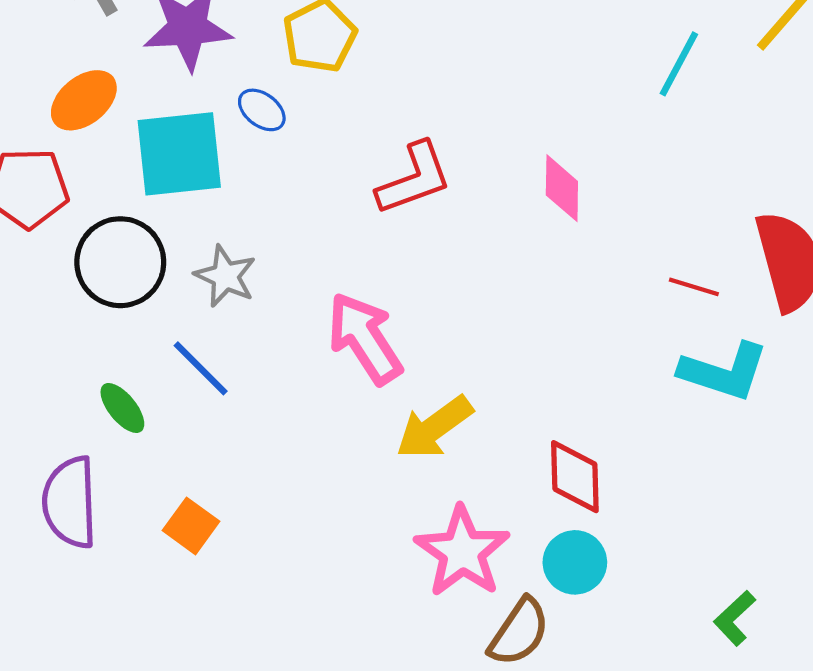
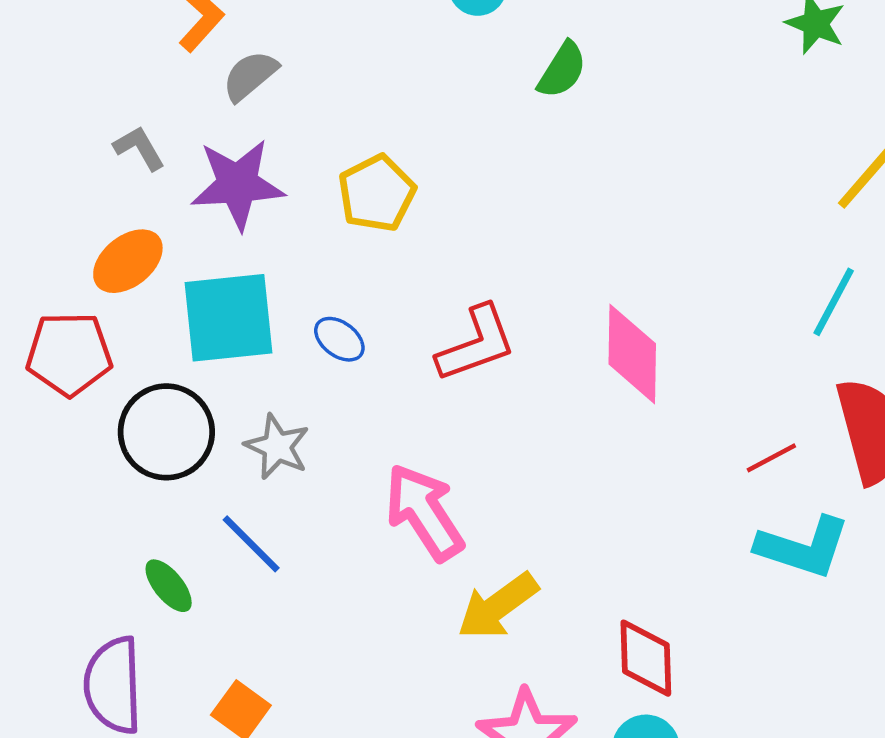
cyan line: (679, 64) -> (834, 302), moved
blue ellipse: (262, 110) -> (339, 339), moved
pink diamond: (562, 188) -> (632, 354), size x1.4
red line: (694, 287) -> (771, 458), turned -45

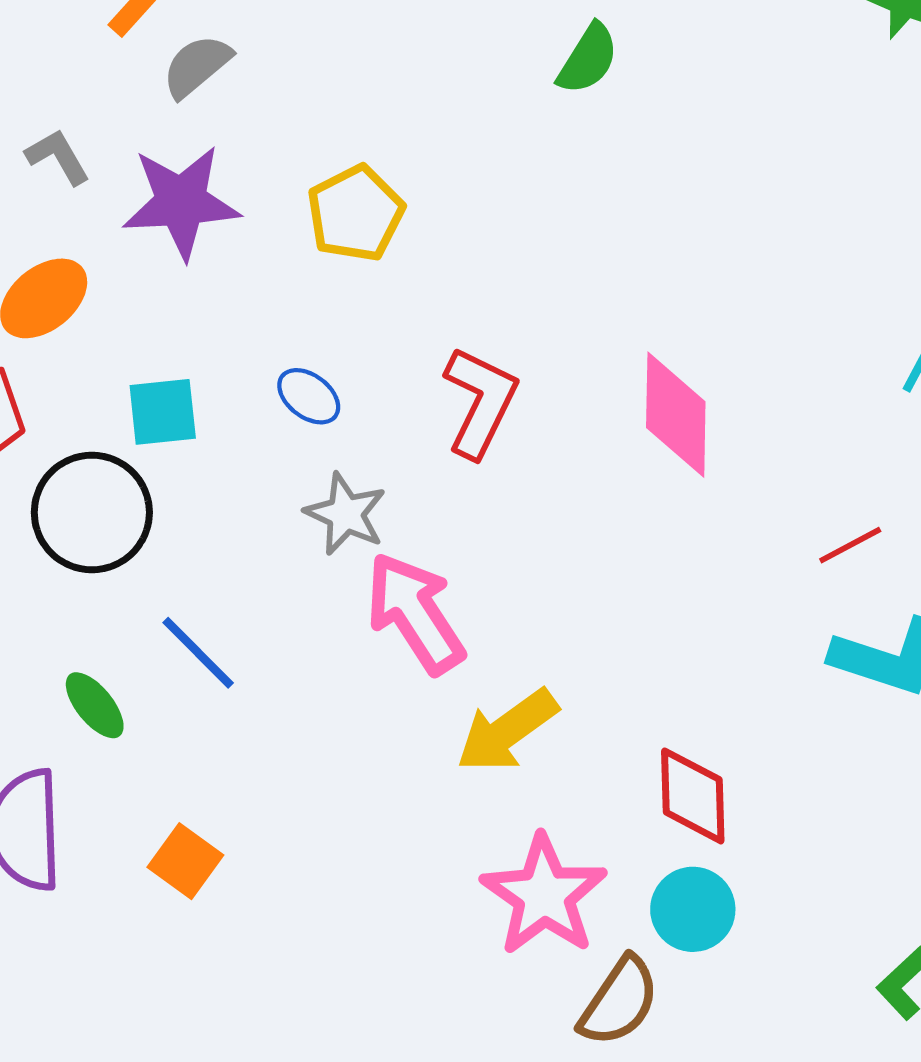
cyan square: (229, 318) -> (163, 412), moved, size x0.6
red L-shape: (476, 344) -> (480, 402), turned -44
gray star: (277, 447) -> (346, 514), moved

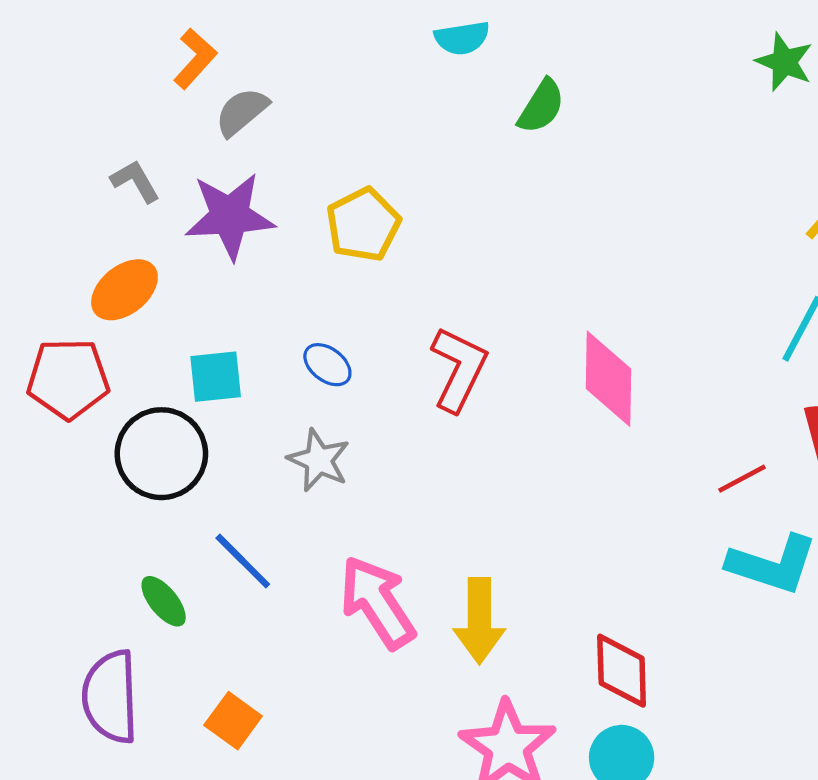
gray star: (346, 514) -> (319, 460), moved
pink arrow: (415, 613) -> (377, 602), moved
yellow arrow: (507, 731) -> (479, 621), turned -54

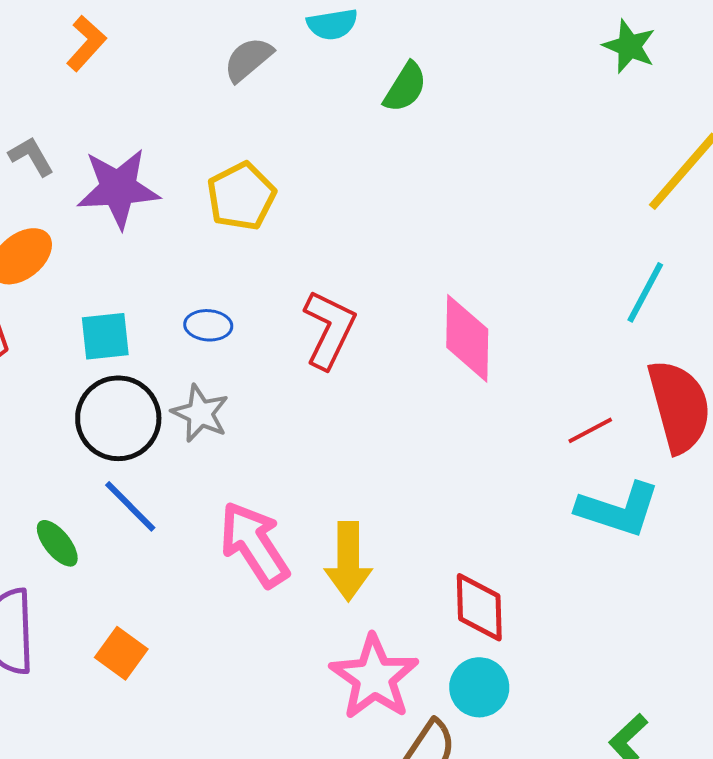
gray semicircle: (242, 112) -> (248, 59), moved
blue ellipse: (327, 365) -> (208, 325), turned -33
black circle: (161, 454) -> (118, 418), moved

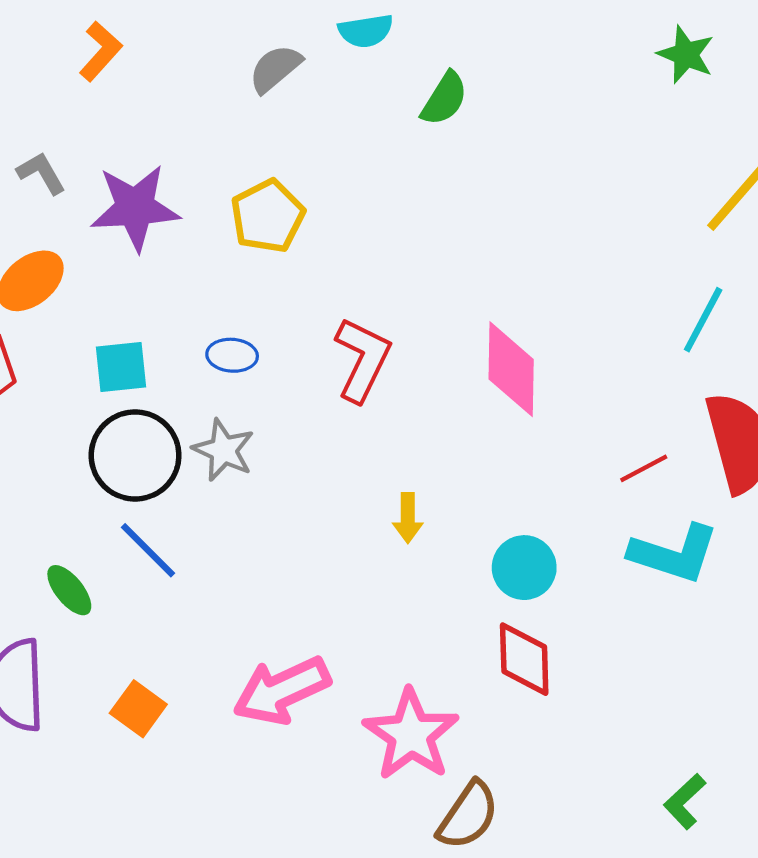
pink arrow: (254, 544) -> (282, 690), moved, turned -82
yellow arrow: (348, 561) -> (408, 518), moved, size x0.6
cyan circle: (479, 687) -> (524, 568), moved

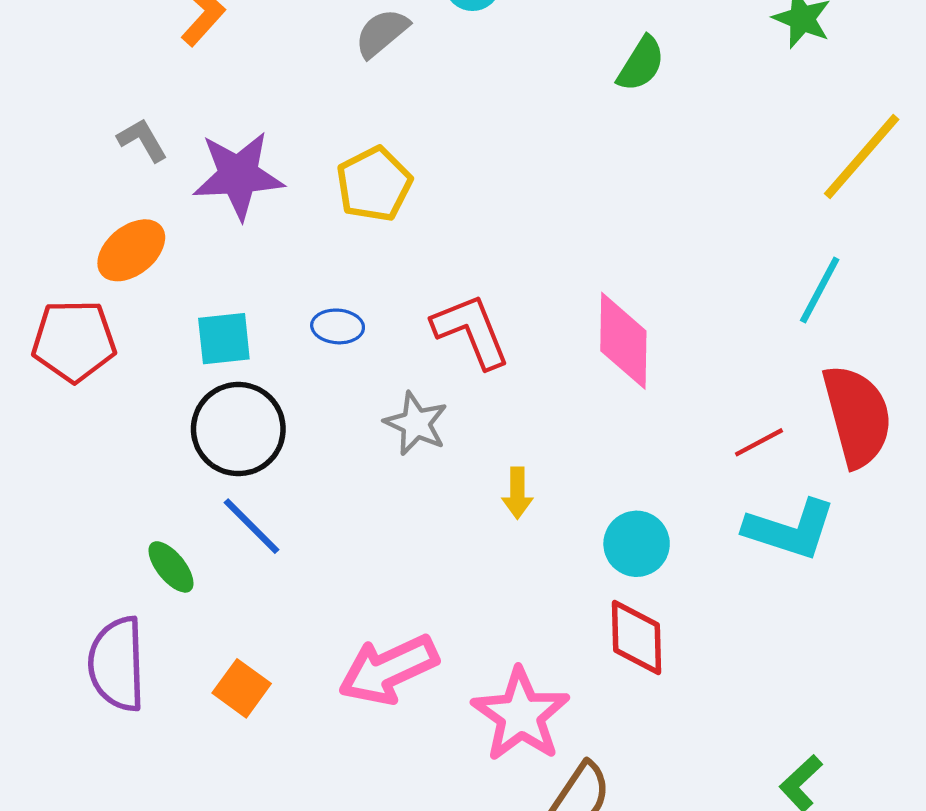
green semicircle: (444, 99) -> (641, 64), moved
red L-shape: (362, 360) -> (471, 331), turned -48
gray star: (223, 450) -> (416, 424), moved

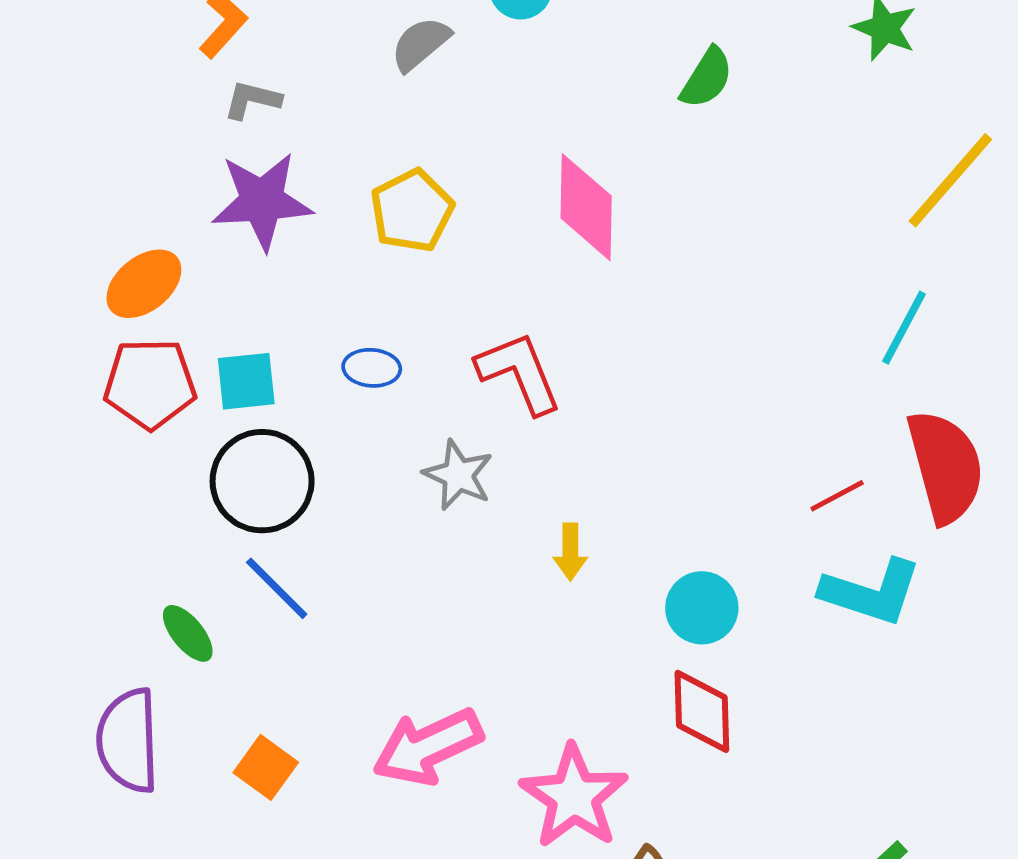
gray L-shape: (142, 140) -> (252, 100), moved, turned -46
red pentagon: (74, 341) -> (150, 384), moved
pink diamond: (623, 341) -> (586, 207), moved

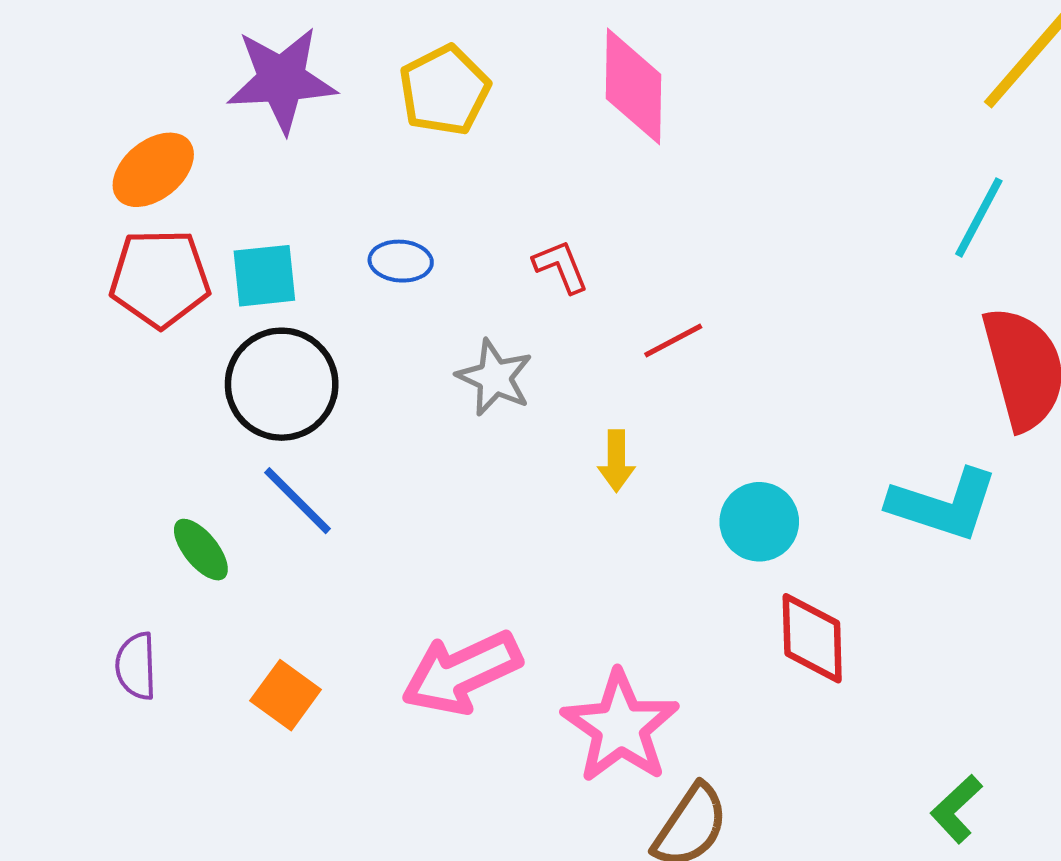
red L-shape: (519, 373) -> (561, 266), size x0.6
red line: (837, 496) -> (673, 340), moved
red diamond: (702, 711) -> (812, 638), moved
purple semicircle: (128, 741) -> (136, 666), size x0.6

